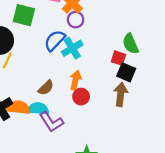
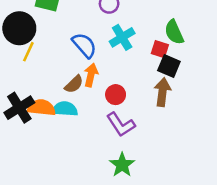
blue semicircle: (55, 40) -> (84, 45), moved, turned 95
cyan cross: (72, 48) -> (122, 37), moved
orange arrow: (76, 80) -> (91, 75), moved
purple L-shape: (51, 122) -> (121, 125), moved

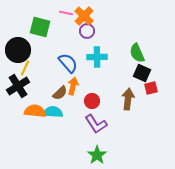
cyan cross: (122, 37) -> (97, 57), turned 30
red square: (160, 49) -> (151, 88), moved, turned -32
black square: (169, 66) -> (142, 73), moved
black cross: (19, 108) -> (18, 86), moved

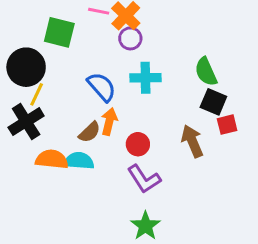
brown arrow: (128, 99) -> (192, 141), turned -30

